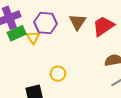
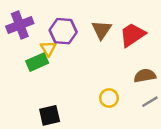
green rectangle: (17, 33) -> (37, 62), moved
yellow circle: (58, 74) -> (109, 98), moved

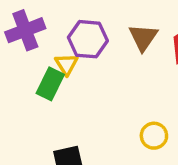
green rectangle: (37, 62) -> (50, 84), turned -40

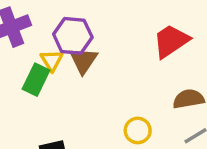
brown triangle: (143, 37) -> (83, 60), moved

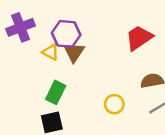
yellow triangle: (52, 60) -> (50, 52), turned -30
green rectangle: (36, 80) -> (56, 92), moved

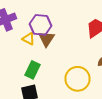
yellow circle: (114, 104) -> (78, 79), size x1.6

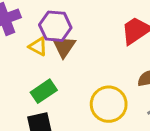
green rectangle: (32, 70) -> (44, 91), turned 30

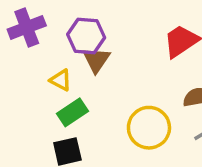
yellow triangle: (38, 46) -> (61, 80), moved

